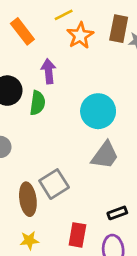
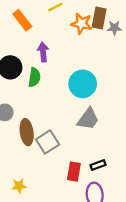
orange star: (80, 36) -> (82, 24), moved, turned -30
brown ellipse: (28, 199) -> (27, 132), moved
red rectangle: (77, 235) -> (74, 172), moved
yellow star: (29, 240) -> (19, 186), moved

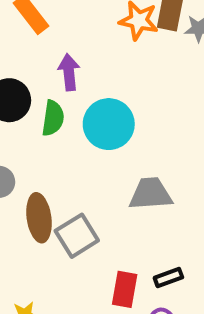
cyan circle: (83, 84) -> (109, 124), moved
gray trapezoid: (88, 119) -> (151, 194), turned -130

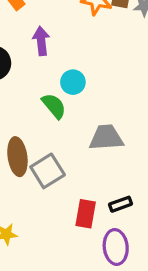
green semicircle: (53, 118) -> (54, 106), moved, turned -48
cyan circle: (109, 124) -> (73, 82), size x0.6

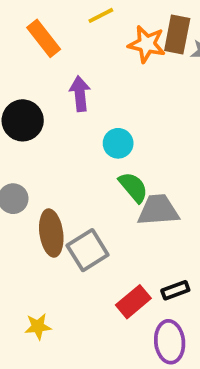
green semicircle: (54, 106) -> (133, 187), moved
red rectangle: (86, 214) -> (133, 302), turned 40

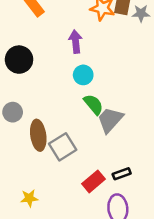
purple arrow: (80, 94) -> (75, 42), moved
gray trapezoid: (158, 210) -> (110, 120), turned -44

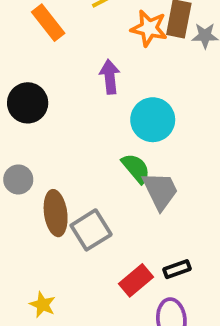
cyan circle: (83, 75) -> (153, 120), moved, size x1.5
gray trapezoid: (110, 120) -> (160, 191), turned 112
yellow star: (29, 198) -> (43, 305), turned 30

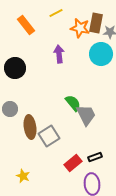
cyan circle: (153, 120) -> (101, 54), moved

